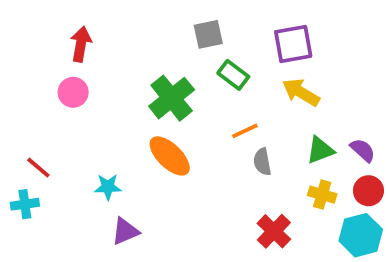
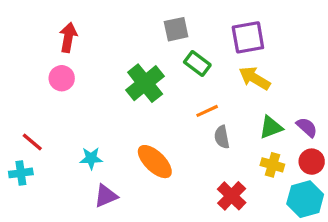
orange ellipse: (170, 156) -> (155, 162), moved

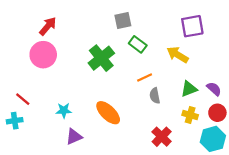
red arrow: (68, 37) -> (48, 26), turned 30
purple square: (248, 37) -> (192, 26), moved
pink circle: (62, 78) -> (43, 55), size x1.5

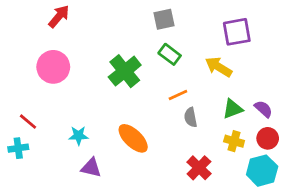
gray square: (123, 20) -> (164, 19), moved
red arrow: (48, 26) -> (59, 16), moved
purple triangle: (74, 137) -> (91, 168), turned 36

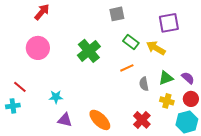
green rectangle: (170, 54) -> (131, 42), moved
gray semicircle: (191, 117) -> (144, 84), moved
orange ellipse: (133, 138) -> (100, 120), moved

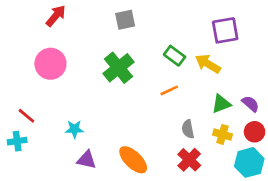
gray square: (117, 14) -> (125, 20), moved
gray semicircle: (144, 84) -> (188, 129), moved

